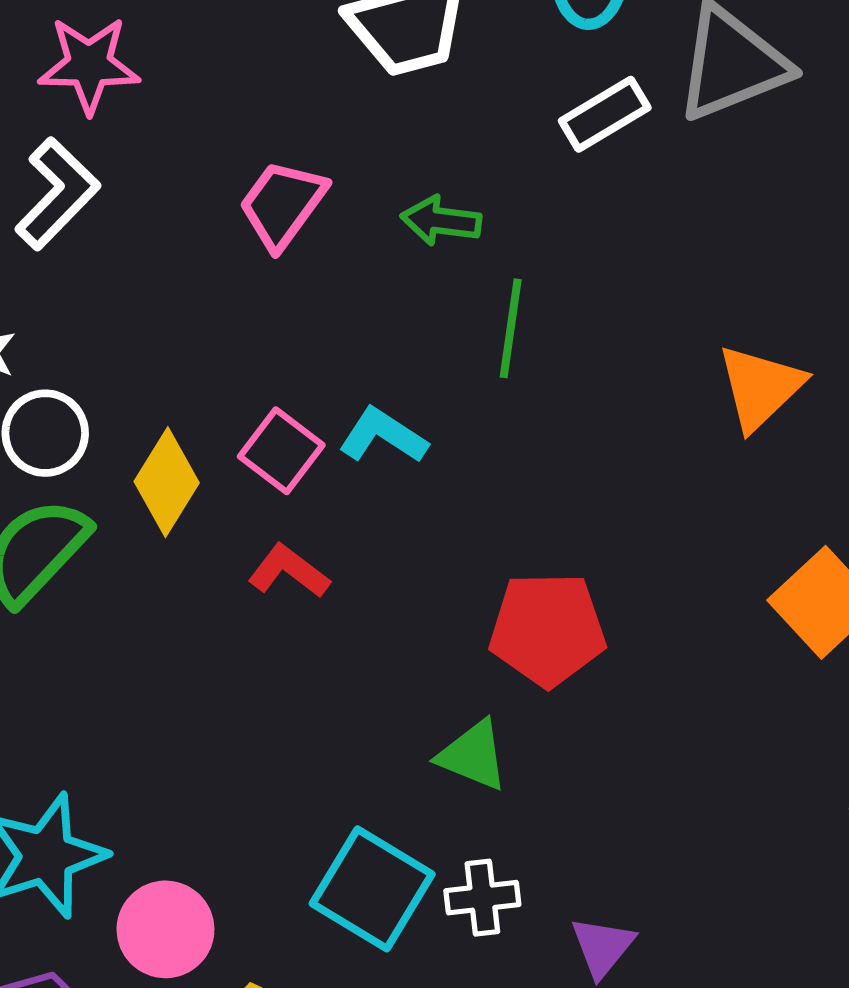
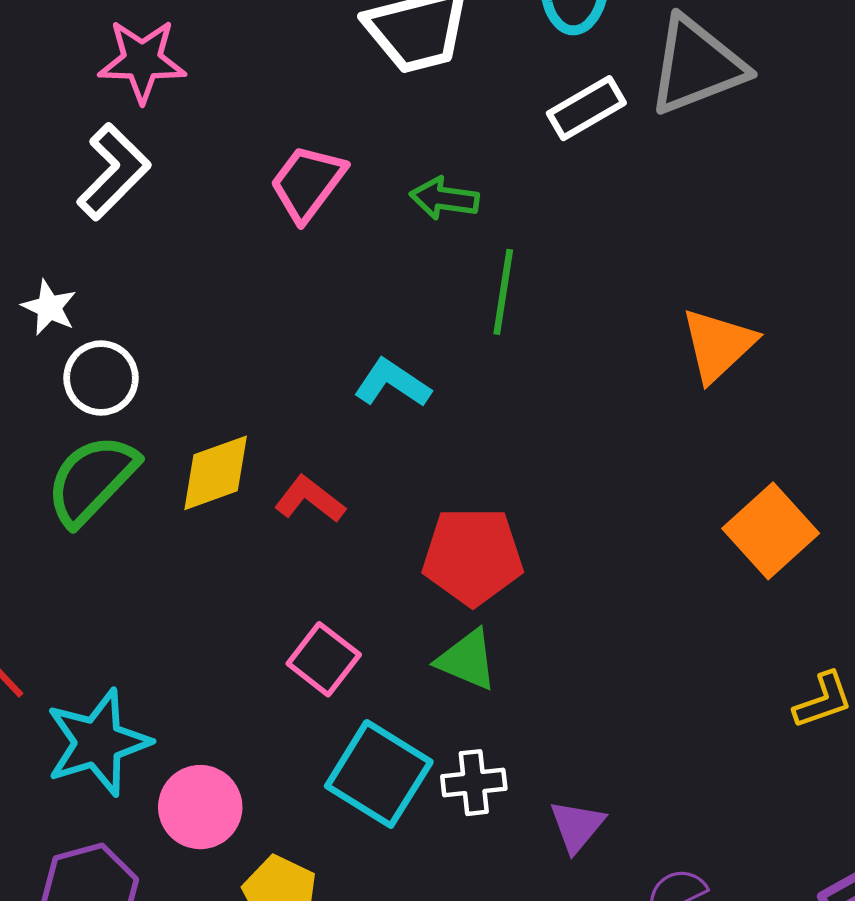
pink square: (281, 451) -> (324, 659), moved
yellow diamond: (167, 482) -> (216, 473), moved, turned 38
red pentagon: (547, 629) -> (473, 556), moved

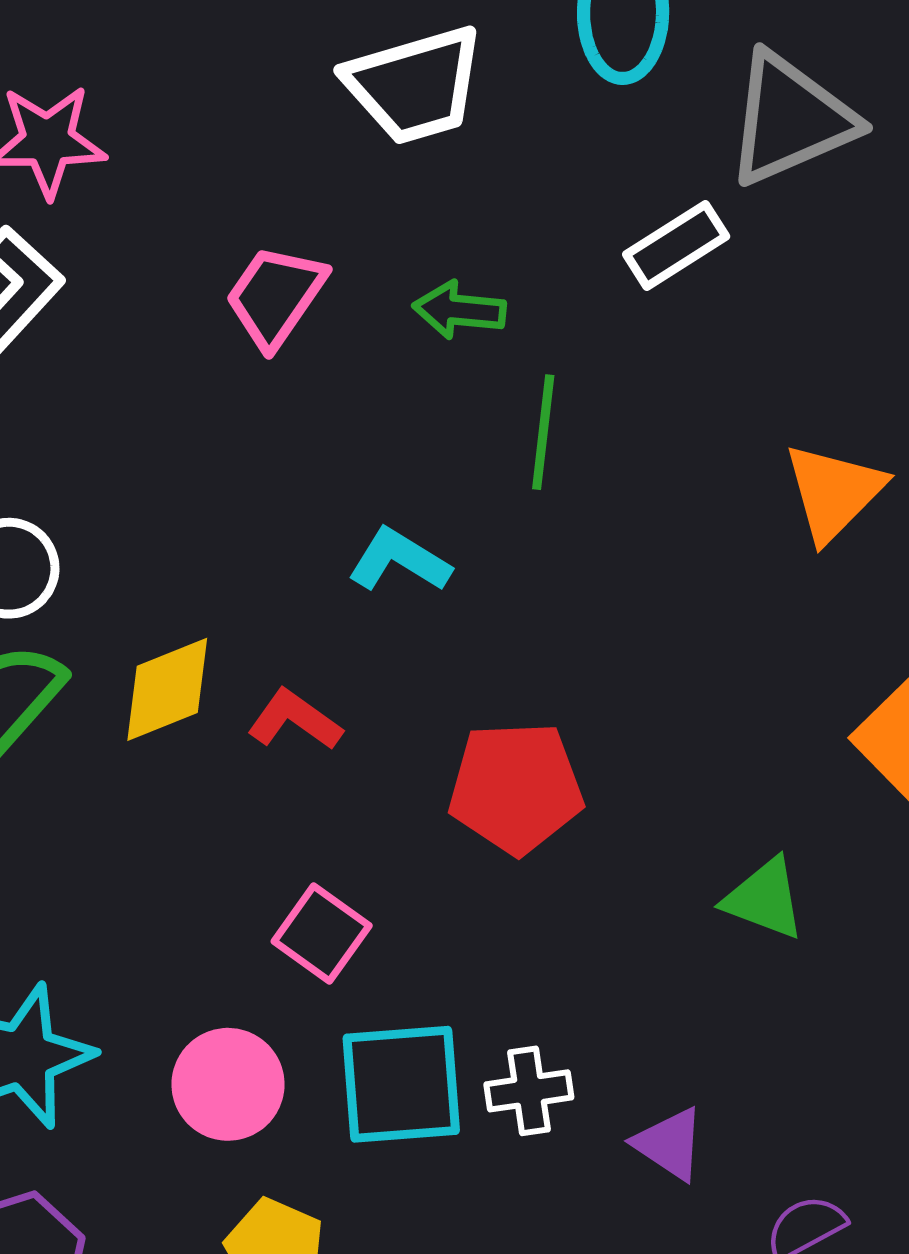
white rectangle: (586, 108) -> (676, 245), moved
green triangle: (467, 660) -> (764, 899), moved
cyan square: (379, 774) -> (401, 1084), turned -34
pink circle: (200, 807) -> (228, 1084), moved
purple triangle: (577, 826) -> (669, 1144), turned -34

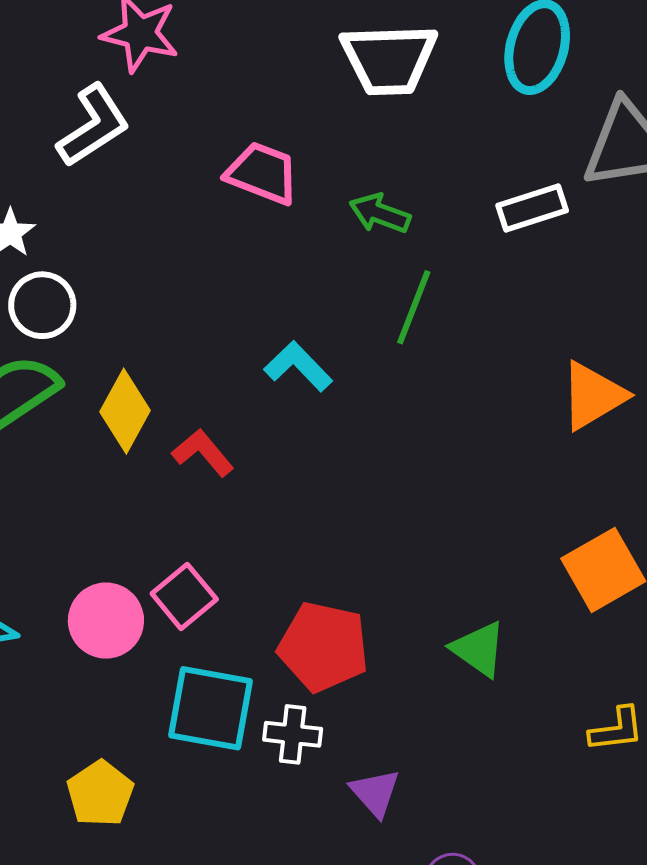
pink trapezoid: (276, 296) -> (262, 173), turned 62
yellow diamond: (167, 689) -> (125, 411), turned -54
red pentagon: (516, 788) -> (323, 647), moved
pink circle: (228, 1084) -> (106, 621), moved

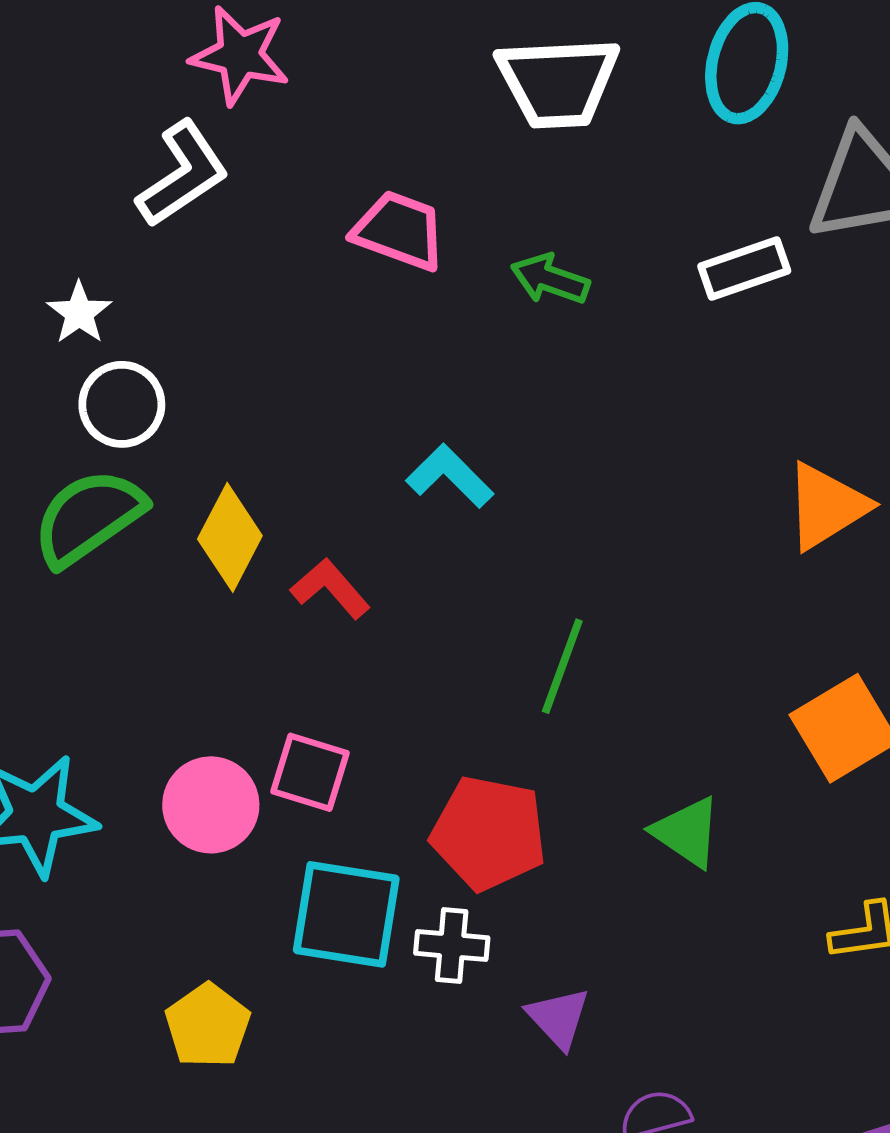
green line: (414, 307) -> (562, 666), moved
pink square: (184, 596) -> (310, 772), turned -32

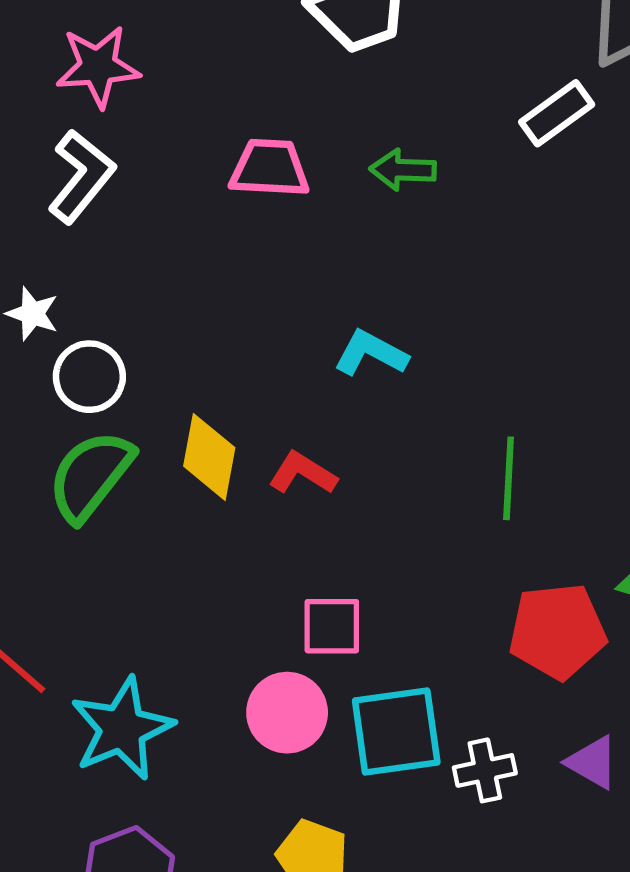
pink circle: (211, 805) -> (287, 713), moved
red pentagon: (489, 833) -> (557, 631), moved
white cross: (452, 945) -> (485, 770), moved

